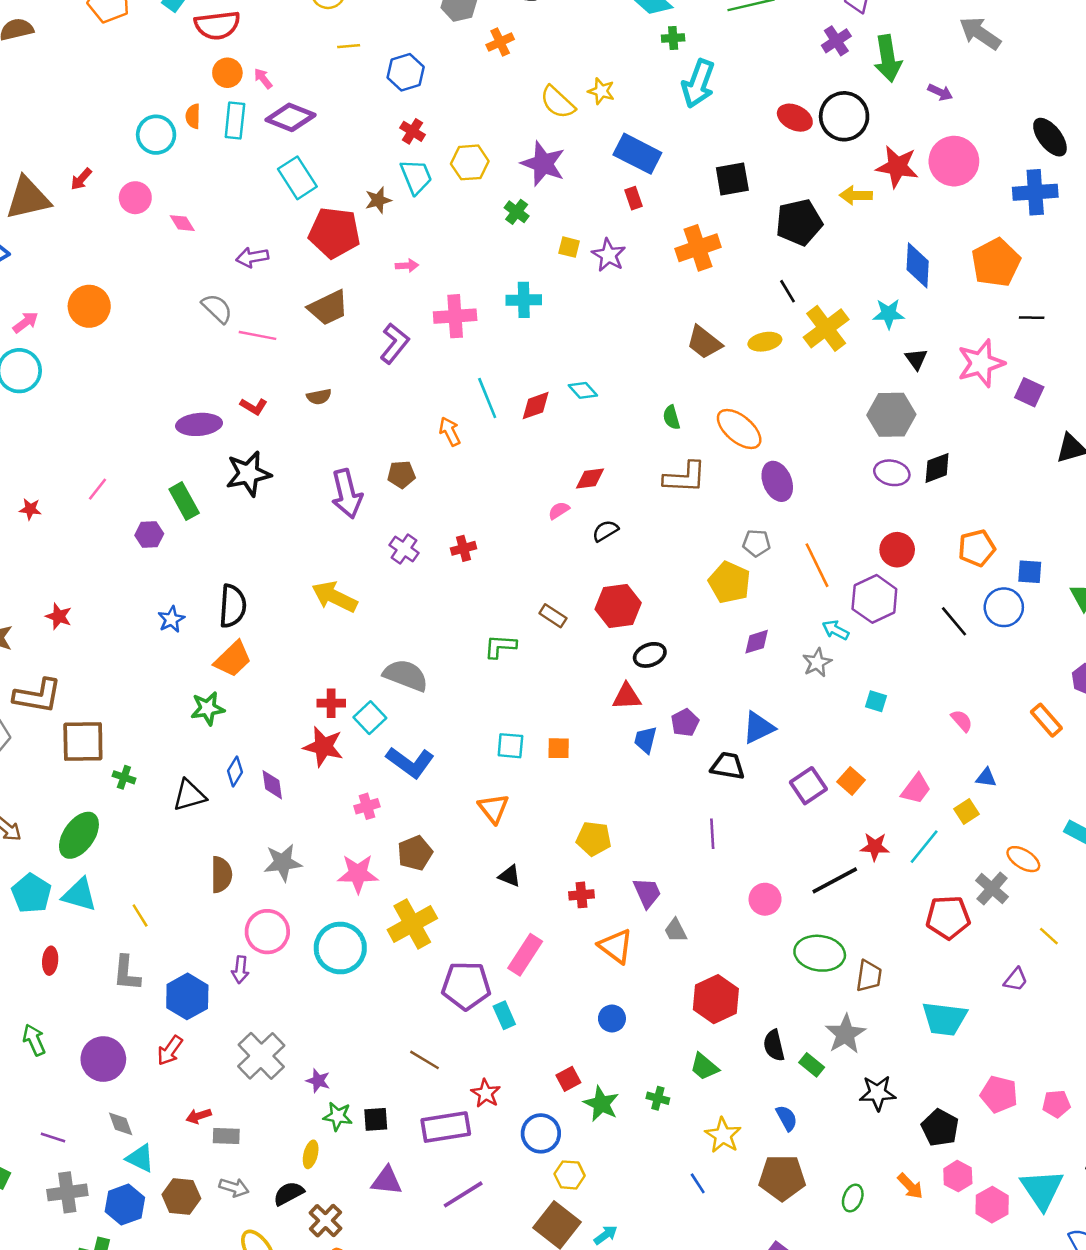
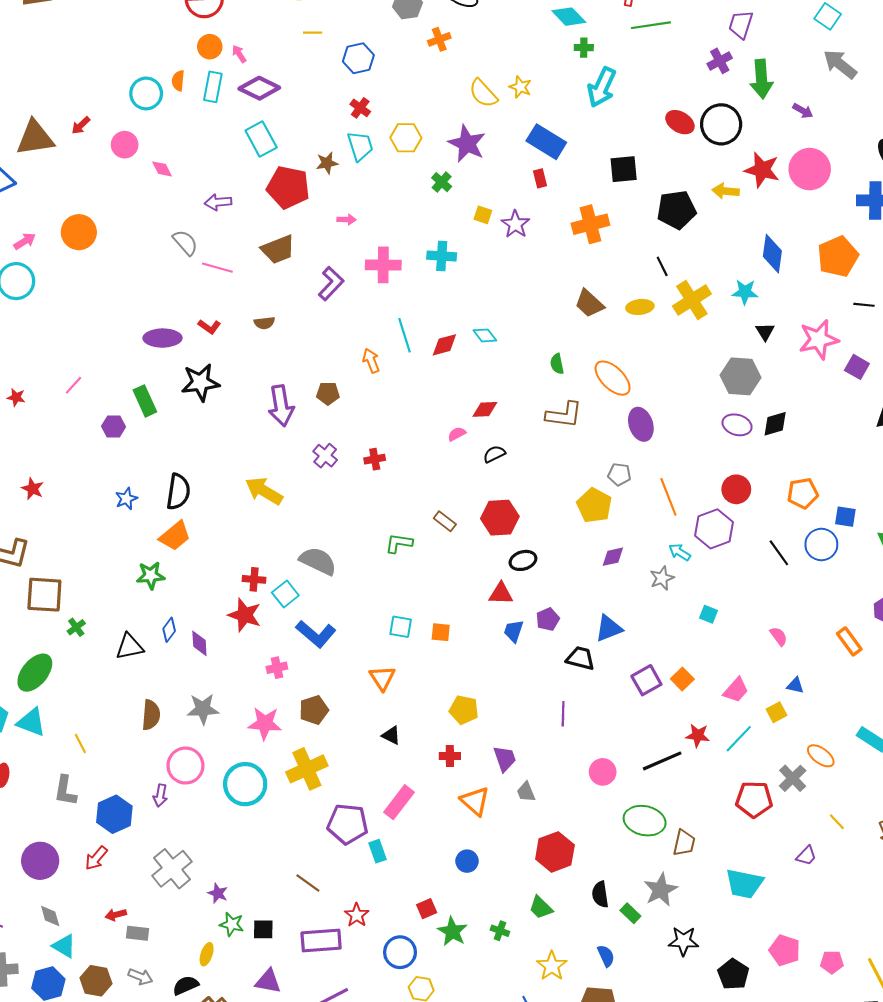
green cross: (124, 777) -> (76, 627), turned 30

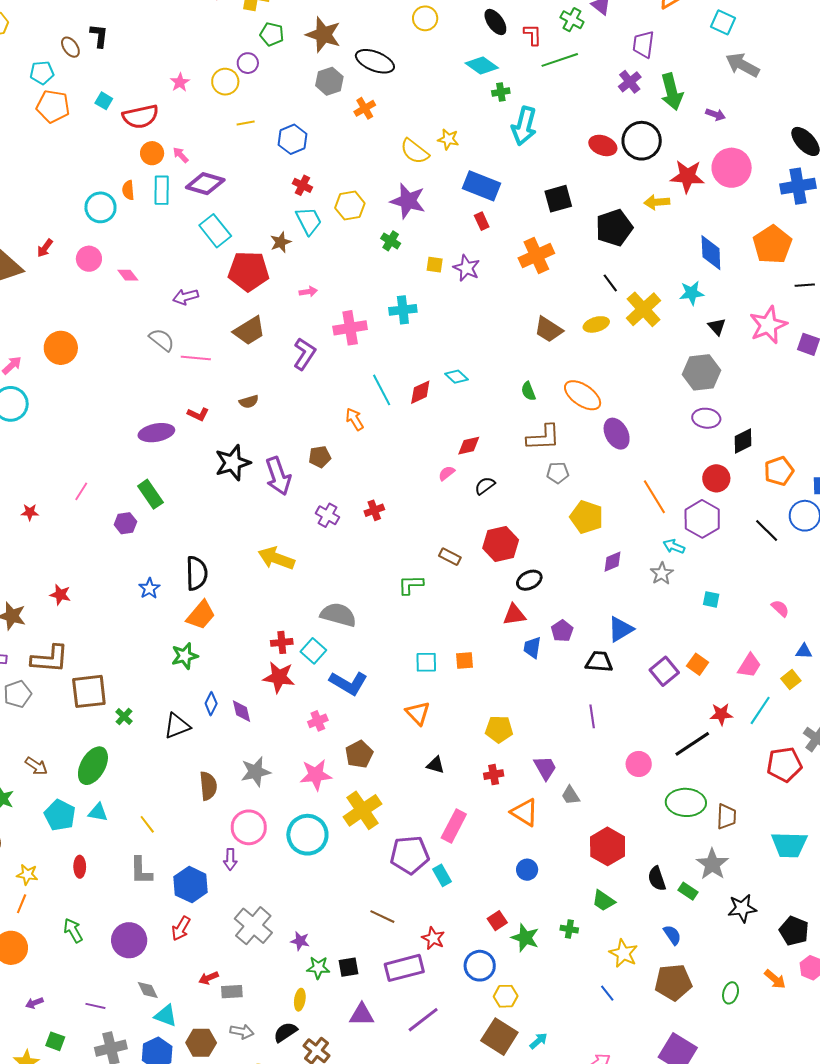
black star: (200, 382) -> (233, 463), moved
black diamond: (775, 424) -> (743, 441), moved
gray pentagon: (619, 474) -> (558, 473), moved
cyan triangle: (31, 722) -> (98, 812), size x0.7

